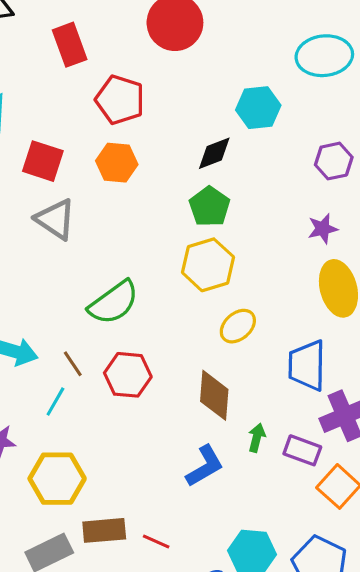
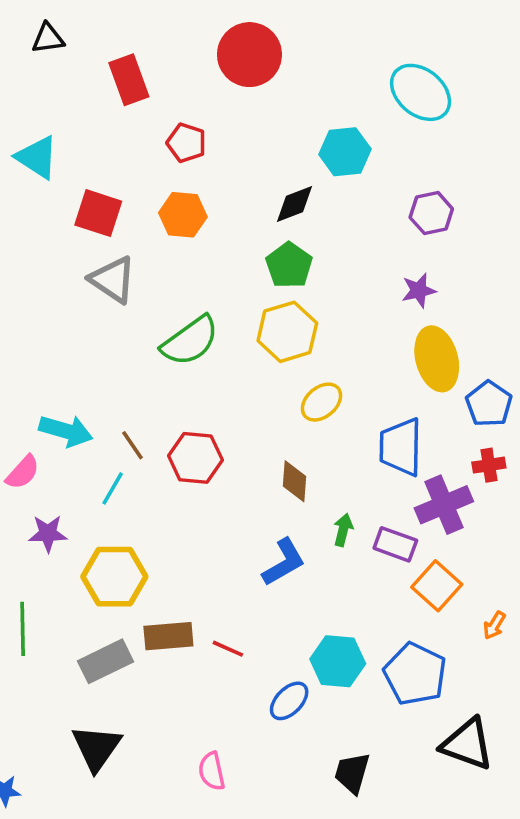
cyan ellipse: (324, 56) -> (421, 92), turned 46
red pentagon: (120, 100) -> (186, 143), size x0.7
green semicircle: (114, 303) -> (190, 341), moved
brown diamond: (214, 395) -> (294, 481), size x0.7

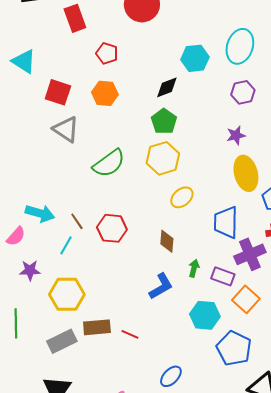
cyan ellipse: (421, 92) -> (240, 46), moved, turned 68
cyan hexagon: (338, 661) -> (205, 315), moved
blue ellipse: (289, 701) -> (171, 376), moved

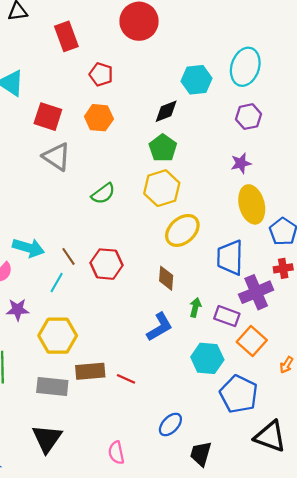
green semicircle: (109, 163) -> (103, 194), size x0.7
yellow ellipse: (182, 197) -> (182, 230), size x1.4
gray rectangle: (62, 341) -> (52, 387), turned 32

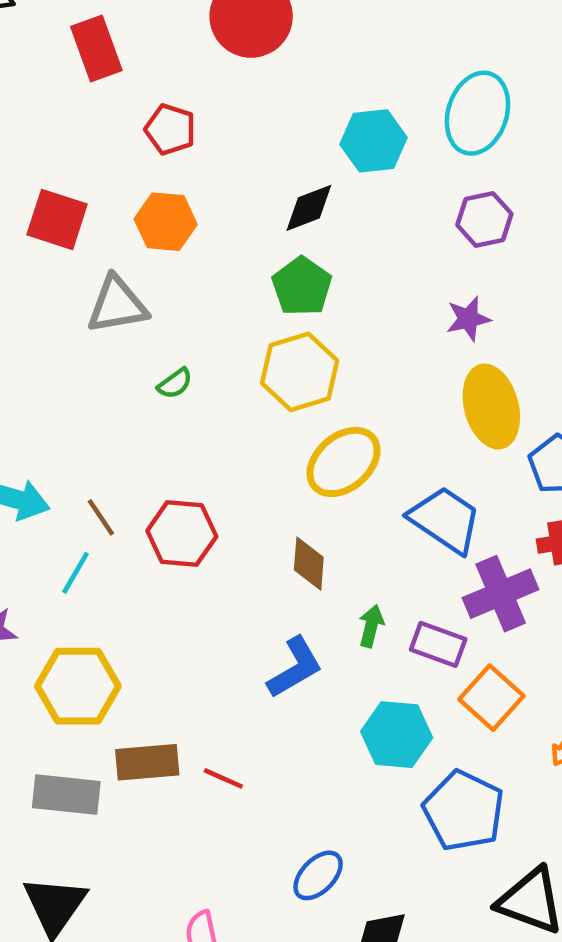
gray triangle: (57, 157) -> (117, 305), moved, turned -44
green semicircle: (103, 194) -> (175, 383), size x0.7
blue trapezoid: (230, 258) -> (445, 520), turned 123

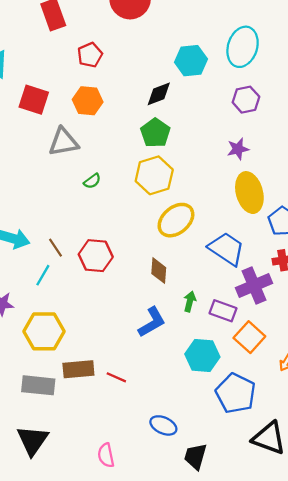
red pentagon: (170, 129) -> (90, 55), turned 30
blue ellipse: (318, 875) -> (163, 425), turned 70

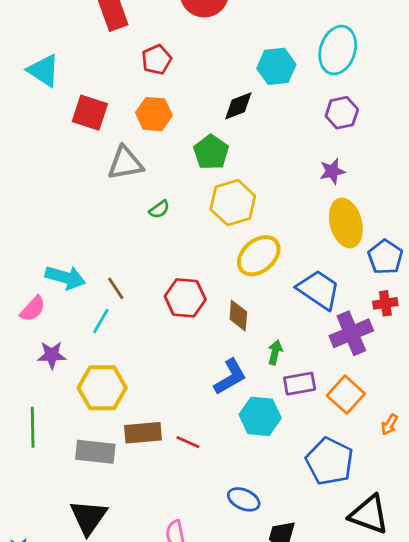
green pentagon: (155, 133) -> (211, 152), moved
red hexagon: (96, 256) -> (185, 298), moved
purple rectangle: (223, 311) -> (300, 384), moved, turned -30
cyan hexagon: (202, 355) -> (260, 416), moved

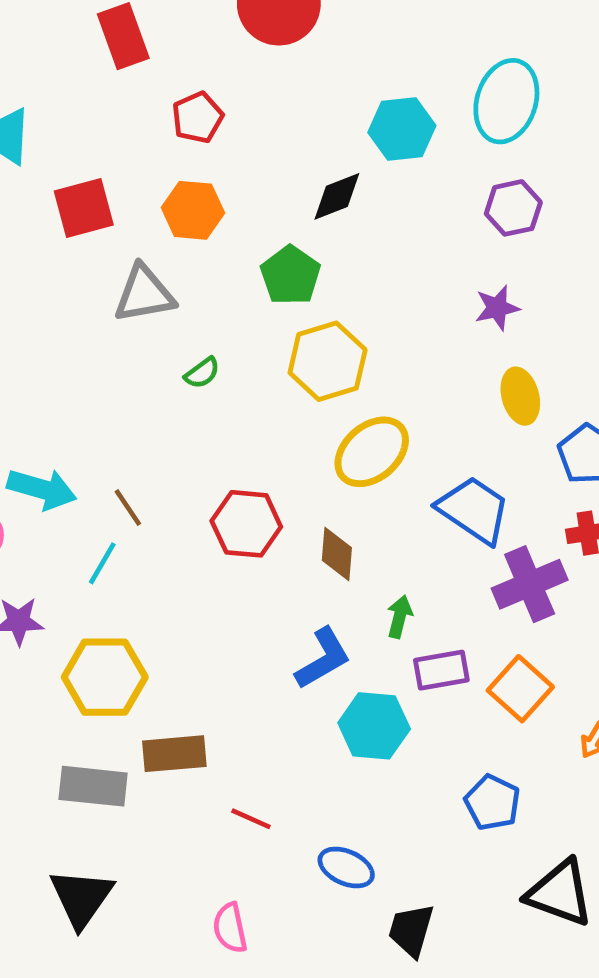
red square: (90, 113) -> (84, 208), turned -33
yellow ellipse: (346, 223) -> (520, 396), size x0.7
red line: (188, 442) -> (251, 819), moved
blue pentagon: (330, 461) -> (492, 802), size x0.7

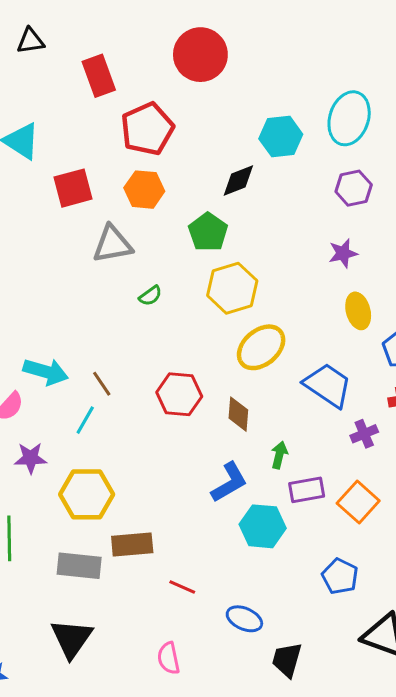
red pentagon: (198, 117) -> (147, 129), size x1.6
purple cross: (530, 584) -> (364, 434), size x0.6

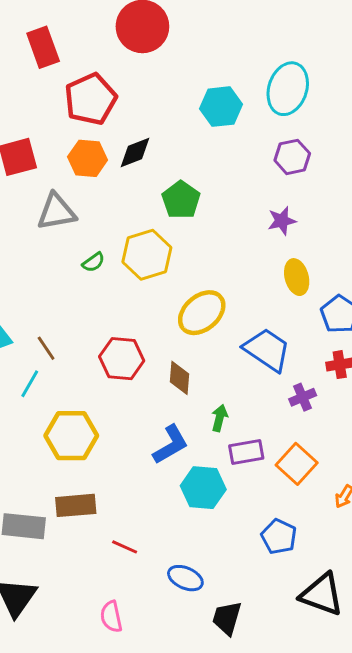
black diamond: (238, 180) -> (135, 152), moved
green pentagon: (208, 232) -> (181, 200), moved
yellow hexagon: (232, 288) -> (147, 255), moved
yellow hexagon: (87, 494) -> (71, 436), moved

